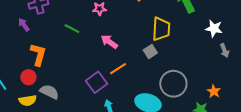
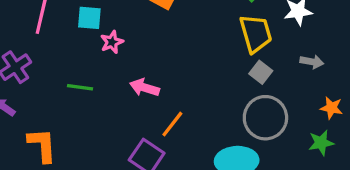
yellow trapezoid: (161, 29) -> (256, 33), moved
gray arrow: (225, 50) -> (312, 62), moved, turned -40
gray square: (150, 52) -> (261, 72), moved

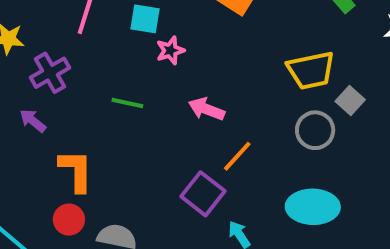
yellow trapezoid: (256, 33) -> (311, 70), moved, turned 90
gray circle: (265, 118) -> (315, 130), moved, size x0.7

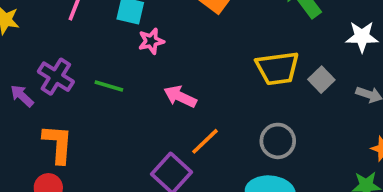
purple cross: (50, 73) -> (56, 77), moved, turned -32
gray square: (350, 101) -> (321, 80), moved
gray circle: (315, 130) -> (278, 141), moved

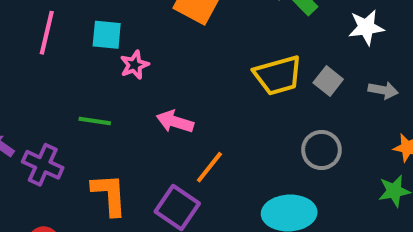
purple cross: (56, 77) -> (43, 165), moved
gray circle: (278, 141) -> (321, 150), moved
orange L-shape: (58, 144) -> (109, 194), moved

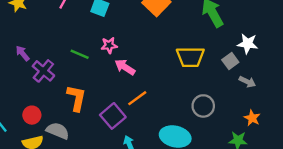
pink star: (134, 65) -> (109, 45), moved
gray square: (328, 81) -> (230, 61), moved

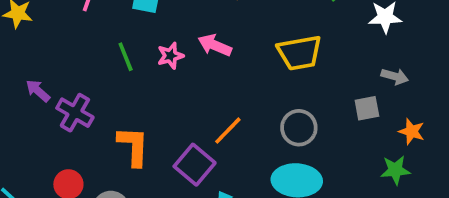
green line: (80, 54) -> (126, 57), moved, turned 54
gray square: (230, 61) -> (367, 108), moved, turned 35
pink arrow: (125, 67) -> (215, 45), moved
gray circle: (203, 106) -> (299, 128), moved

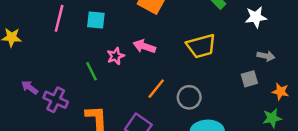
green line: (126, 57) -> (91, 71), moved
gray circle: (299, 128) -> (189, 97), moved
orange line: (228, 131) -> (156, 89), moved

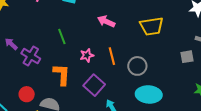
pink star: (116, 56) -> (87, 55), moved
orange line: (156, 89) -> (112, 56), turned -60

